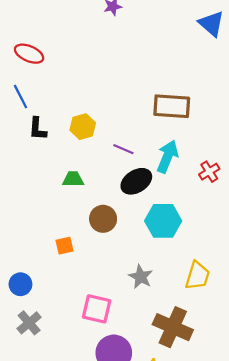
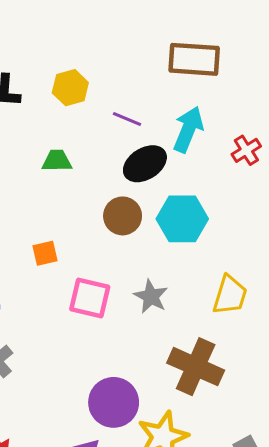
brown circle: (103, 219) -> (123, 216), moved
pink square: (97, 309) -> (90, 298), moved

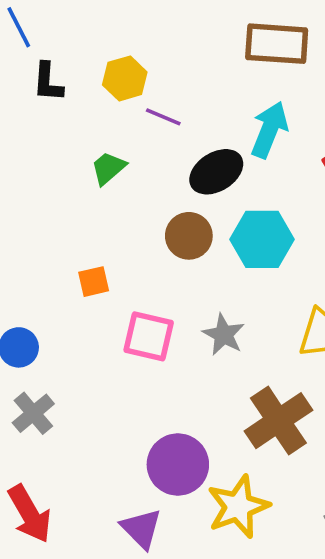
purple line: (127, 119) -> (163, 117), moved
green trapezoid: (57, 161) -> (108, 168), turned -40
brown cross: (196, 367) -> (278, 421), turned 32

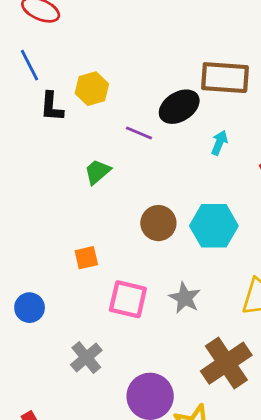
yellow hexagon: (125, 78) -> (92, 89), moved
cyan arrow: (269, 130) -> (219, 143), size x0.6
black ellipse: (216, 172) -> (179, 107), moved
gray cross: (33, 413) -> (86, 357), moved

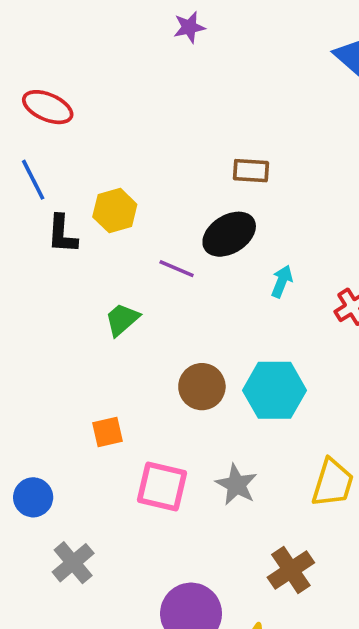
brown rectangle: (225, 78) -> (251, 171), moved, size x0.6
gray cross: (86, 357) -> (73, 563), moved
brown cross: (226, 363) -> (291, 570), size x0.7

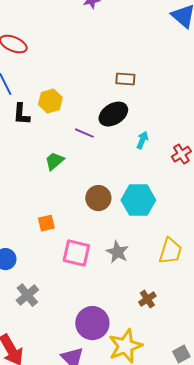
brown cross: (291, 570) -> (147, 299), size x0.7

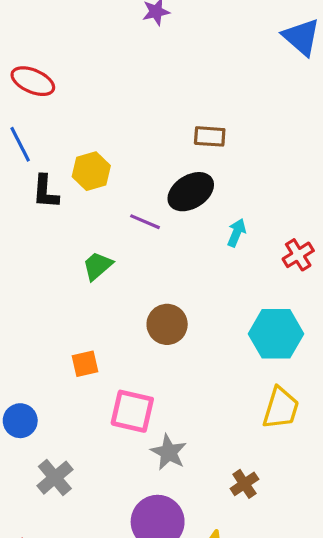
cyan hexagon: (138, 200) -> (276, 334), moved
gray star: (117, 252) -> (169, 452), moved

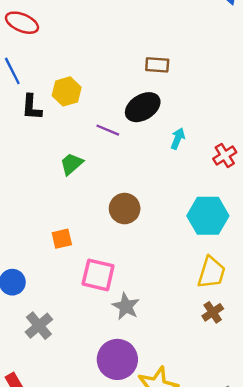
brown cross: (244, 484) -> (213, 312), moved

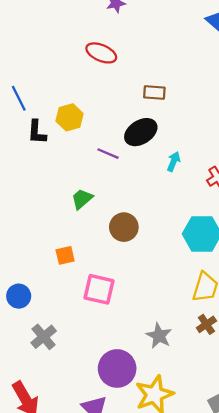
red ellipse: (22, 23) -> (101, 53), moved
green trapezoid: (71, 164) -> (82, 199), moved
gray star: (126, 306) -> (159, 336), moved

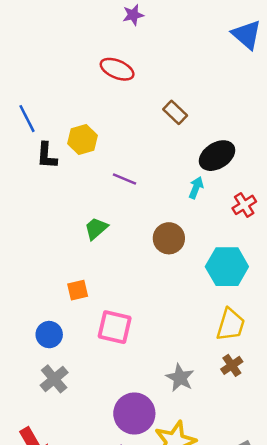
brown rectangle: (154, 93) -> (175, 112), turned 40
black ellipse: (141, 132) -> (217, 156), moved
brown circle: (124, 227) -> (169, 238), moved
blue circle: (19, 296) -> (49, 335), moved

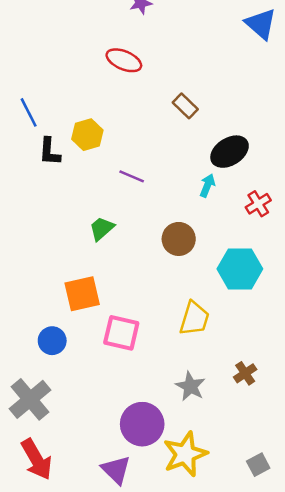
orange square: (78, 290) -> (82, 294), size x1.6
yellow trapezoid: (231, 325) -> (194, 319), moved
gray cross: (54, 379) -> (30, 399), moved, size x1.4

